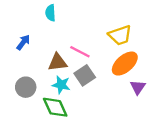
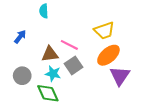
purple triangle: (138, 87) -> (120, 76), size x1.5

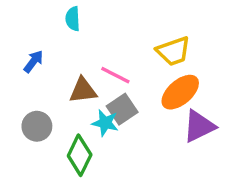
cyan star: (53, 74) -> (105, 123), moved
purple triangle: (120, 76) -> (199, 126), turned 30
green diamond: (48, 93) -> (80, 155), turned 50

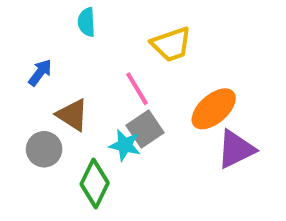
yellow trapezoid: (173, 51) -> (171, 44), moved
pink line: (115, 75) -> (137, 89), turned 32
brown triangle: (83, 90) -> (72, 115), moved, turned 40

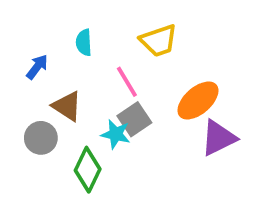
cyan semicircle: (86, 22) -> (84, 42), moved

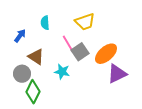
gray square: (134, 119) -> (80, 52), moved
green diamond: (88, 170) -> (33, 92), moved

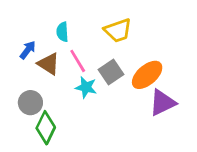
pink line: (68, 44) -> (78, 61), moved
brown triangle: (36, 57) -> (49, 64), moved
cyan star: (62, 72) -> (86, 87), moved

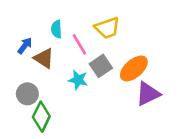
pink line: (78, 61) -> (79, 44), moved

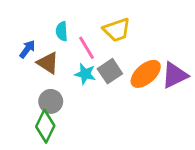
cyan star: (78, 80) -> (85, 74), moved
gray circle: (27, 94) -> (51, 101), moved
purple triangle: (148, 94) -> (175, 75), moved

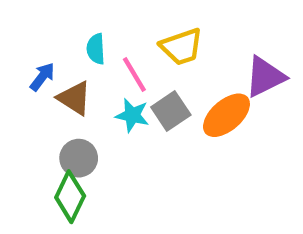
purple triangle: (175, 75) -> (265, 77), moved

